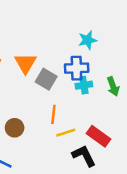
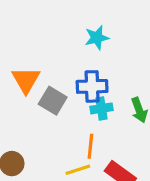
cyan star: (88, 40) -> (97, 38), moved
orange line: (53, 114) -> (90, 146), moved

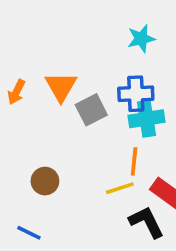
gray square: (53, 101) -> (91, 110), turned 32
cyan cross: (101, 108) -> (146, 119), size x1.4

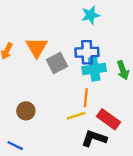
black L-shape: (146, 222) -> (94, 138), turned -45

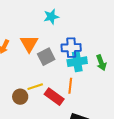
cyan star: (91, 15) -> (51, 17), moved
yellow line: (76, 116) -> (35, 87), moved
red rectangle: (108, 119) -> (54, 97), moved

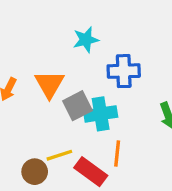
blue cross: (71, 48) -> (124, 71), moved
cyan cross: (77, 62) -> (101, 114), moved

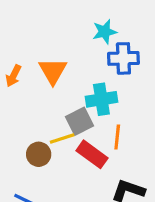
cyan star: (86, 40) -> (105, 32), moved
gray square: (78, 106) -> (79, 121), moved

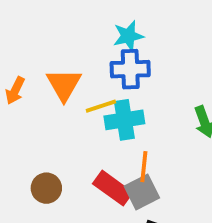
blue cross: (123, 58) -> (130, 69), moved
gray square: (79, 121) -> (142, 192), moved
yellow line: (62, 139) -> (101, 106), moved

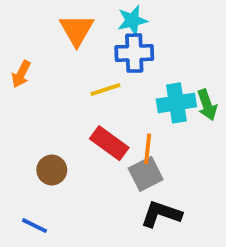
orange triangle: (64, 85) -> (77, 30), moved
cyan cross: (124, 120) -> (176, 103), moved
red rectangle: (113, 188) -> (109, 143), moved

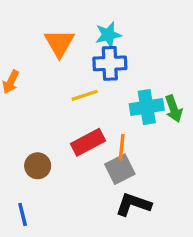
red rectangle: (109, 143) -> (88, 142), turned -64
blue line: (35, 226) -> (23, 214), turned 50

